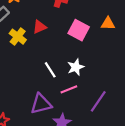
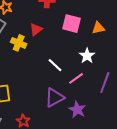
orange triangle: (108, 24) -> (98, 28), moved
white star: (76, 67) -> (87, 56), moved

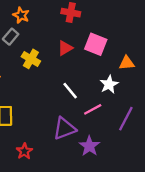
orange triangle: (98, 28) -> (127, 63), moved
red triangle: (36, 29) -> (65, 48), moved

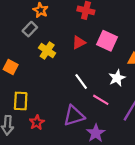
pink line: (93, 109) -> (101, 100), turned 56
red star: (24, 151) -> (37, 122), moved

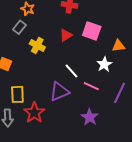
purple triangle: (74, 116) -> (59, 92), moved
red star: (37, 122) -> (34, 113), size x1.5

